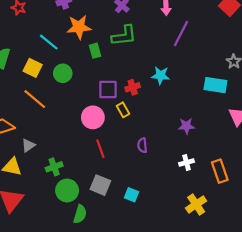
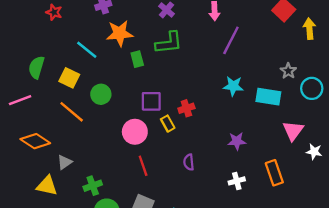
green circle: (63, 73) -> (101, 94), moved
cyan star: (161, 75) -> (233, 86), moved
red cross: (133, 87) -> (186, 108), moved
orange rectangle: (220, 171) -> (274, 173), moved

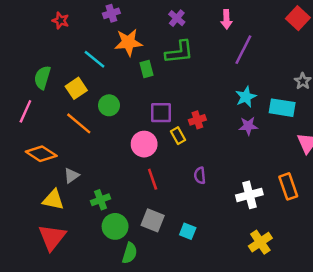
yellow square: (69, 78) -> (76, 88), turned 30
cyan star: (233, 86) -> (246, 97), turned -30
pink line: (20, 100) -> (25, 111), turned -45
purple star: (237, 141) -> (248, 126), moved
white cross: (237, 181) -> (249, 195), size x1.5

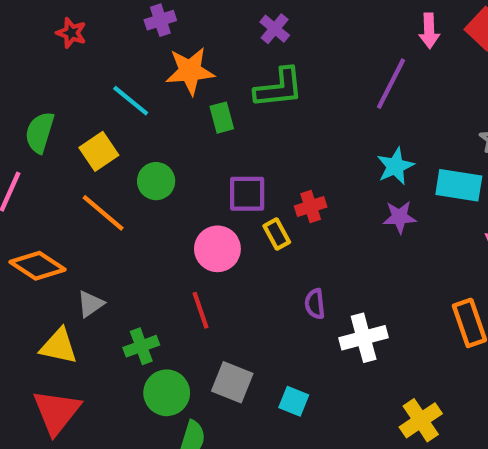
pink arrow: (226, 19) -> (429, 31), moved
red line: (153, 179) -> (201, 310), moved
white cross: (249, 195) -> (364, 338), moved

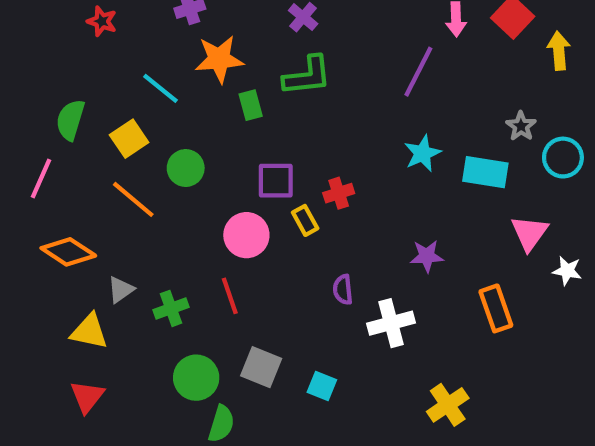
purple star: (400, 217) -> (427, 256), moved
green cross: (141, 346) -> (171, 308), moved
red triangle: (57, 412) -> (87, 396), size x0.7

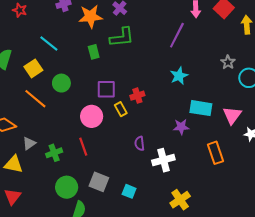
orange star: (219, 59) -> (91, 16), moved
cyan rectangle: (485, 172) -> (201, 108), moved
yellow cross: (448, 405) -> (180, 200), moved

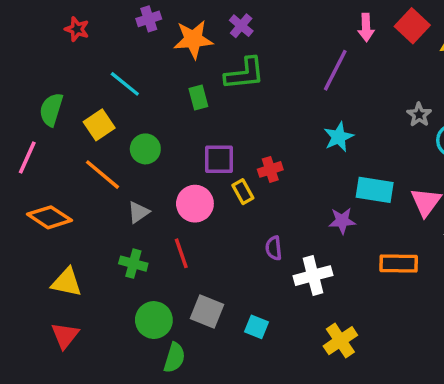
gray triangle: (29, 143) -> (138, 212), moved
green cross: (54, 153) -> (133, 264), turned 35
orange rectangle: (215, 153) -> (399, 264), turned -70

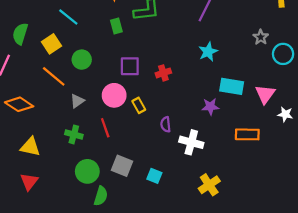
yellow rectangle: (243, 192) -> (139, 105), moved
white cross: (313, 276) -> (191, 142), turned 30

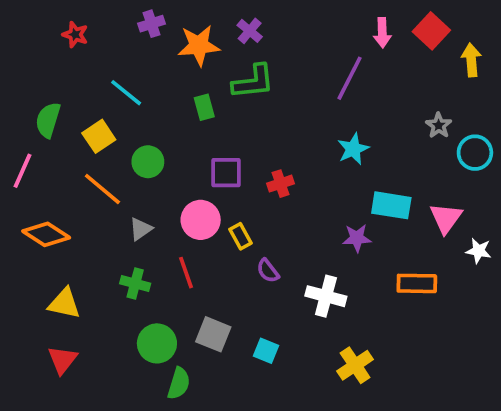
purple semicircle: (166, 124) -> (268, 271), moved, turned -32

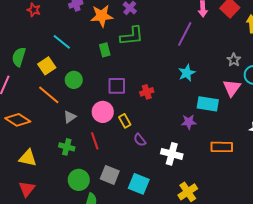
pink triangle: (446, 218) -> (232, 88), moved
cyan square: (266, 351) -> (139, 184), size x1.5

